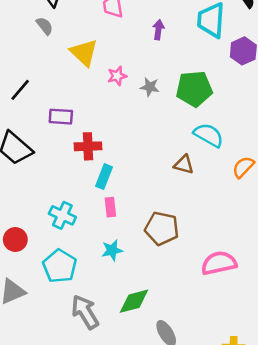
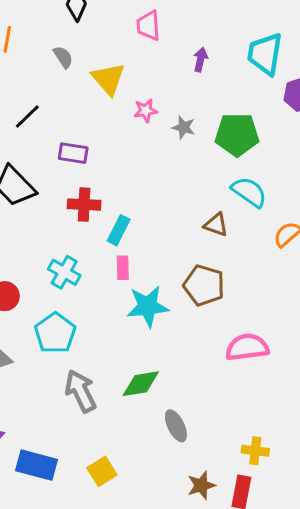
gray semicircle: (45, 26) -> (63, 57), moved
red cross: (88, 146) -> (84, 205), moved
brown pentagon: (162, 228) -> (204, 285), moved
cyan star: (112, 250) -> (148, 306), moved, size x1.6

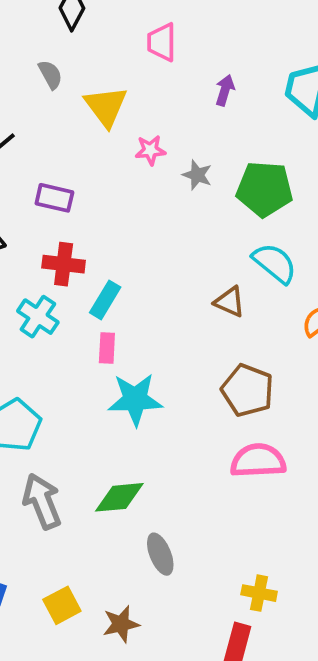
cyan cross: (64, 272) -> (38, 317), moved
brown pentagon: (204, 285) -> (247, 390), moved
brown star: (201, 485) -> (121, 624), moved

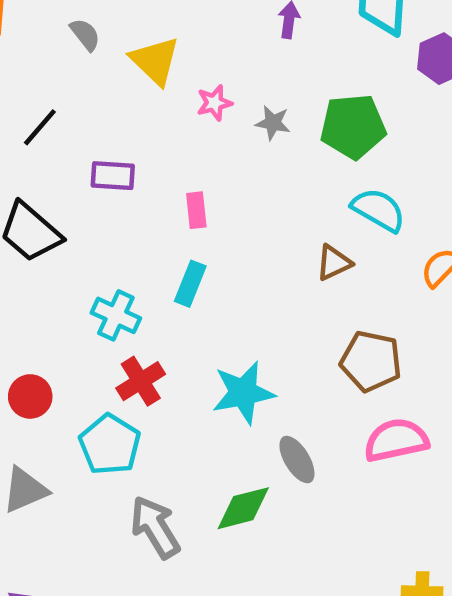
red cross: (64, 264) -> (141, 381), moved, turned -30
brown triangle: (230, 302) -> (334, 263), turned -40
pink rectangle: (107, 348) -> (196, 210), moved
gray ellipse: (160, 554) -> (297, 460), moved

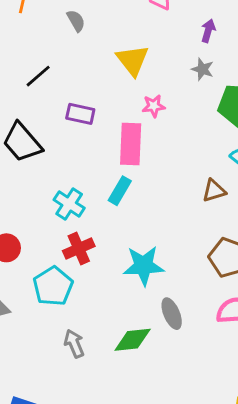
yellow triangle: (155, 61) -> (133, 60), moved
pink star: (214, 103) -> (154, 106), moved
gray star: (273, 123) -> (203, 69), moved
pink rectangle: (196, 210) -> (131, 144), size x1.8
gray arrow: (155, 527) -> (74, 344), size x0.7

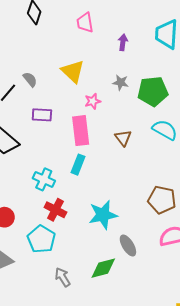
gray semicircle: (76, 21) -> (30, 79), moved
gray star: (203, 69) -> (121, 83), moved
brown triangle: (214, 191) -> (123, 138), moved, turned -42
red cross: (79, 248) -> (55, 210), turned -30

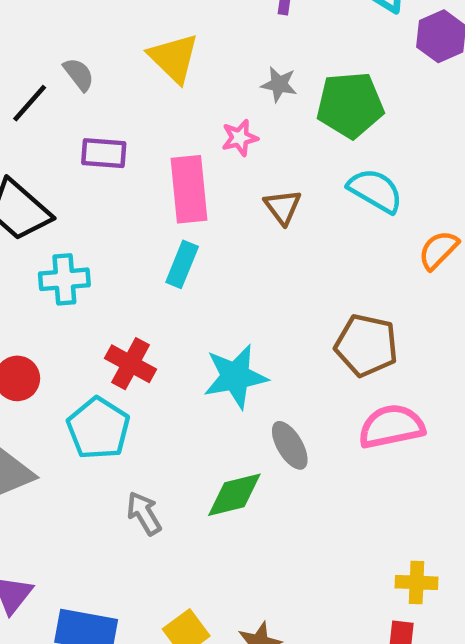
pink star: (93, 101) -> (240, 138), moved
cyan cross: (44, 179) -> (64, 279), moved, turned -30

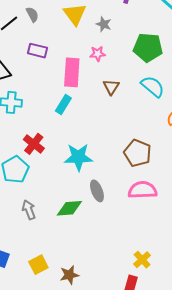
gray star: (279, 84) -> (104, 24), moved
yellow cross: (417, 582) -> (142, 260), turned 36

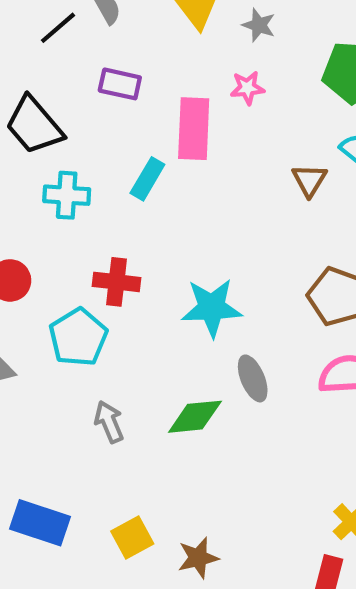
brown triangle: (111, 87) -> (309, 180), moved
cyan rectangle: (63, 105) -> (147, 179), moved
red cross: (34, 144) -> (116, 282), turned -30

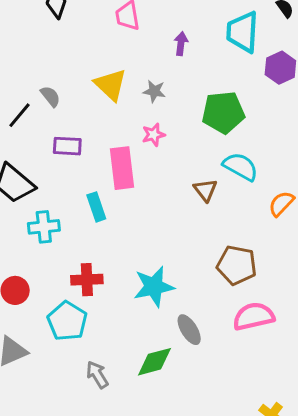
cyan rectangle: (147, 179) -> (96, 207), turned -40

